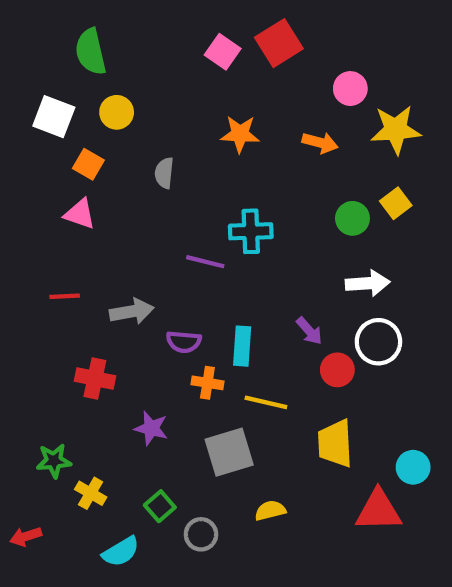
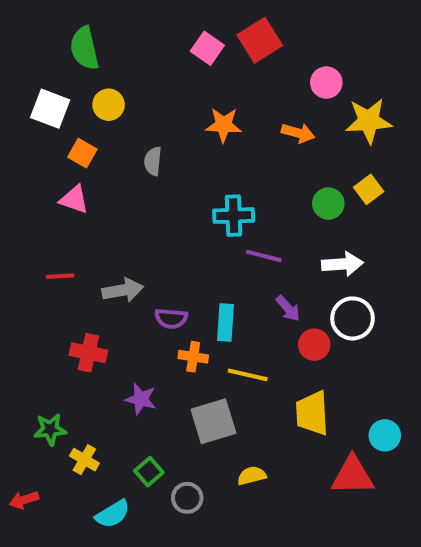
purple line: (205, 262) -> (264, 256), moved

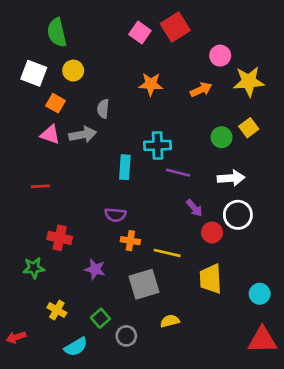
orange arrow: (298, 133) -> (201, 90), turned -40
gray arrow: (123, 290) -> (83, 135), moved
cyan rectangle: (226, 322) -> (125, 167), moved
green star: (50, 429) -> (34, 268), moved
red triangle: (353, 476) -> (262, 340), moved

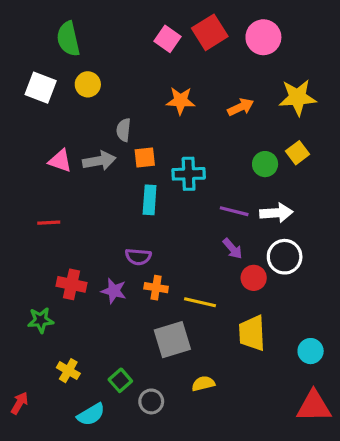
pink circle: (220, 56) -> (263, 37), moved, size x1.4
orange square: (56, 103) -> (145, 158), moved, turned -36
purple line: (178, 173) -> (234, 211), moved
purple star: (95, 269) -> (114, 291), moved
red arrow: (16, 337) -> (19, 403), turned 138

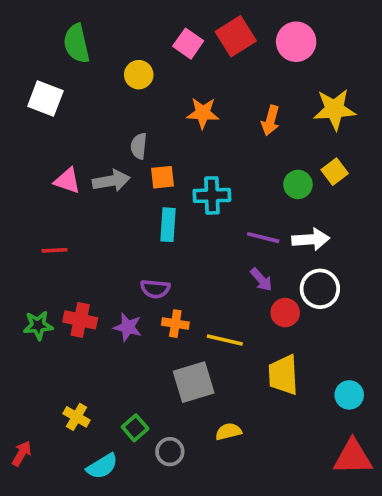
yellow circle: (88, 84) -> (139, 75), moved
orange arrow: (241, 107) -> (270, 120), turned 130
green star: (41, 320) -> (38, 325), moved

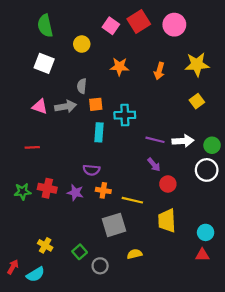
white square: (45, 98) -> (44, 63), moved
green circle: (298, 184) -> (212, 145), moved
white circle: (320, 289) -> (207, 170), moved
red triangle: (353, 457) -> (202, 255), moved, size x0.6
cyan semicircle: (102, 466) -> (35, 274), moved

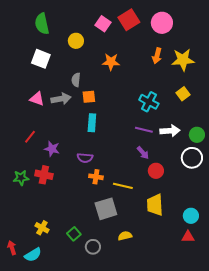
orange arrow: (159, 71) -> (157, 56), moved
cyan cross: (125, 115) -> (149, 102), moved, turned 30
red line: (32, 147) -> (30, 137), turned -48
purple star: (75, 193) -> (52, 149), moved
red arrow: (13, 267) -> (12, 248), turned -48

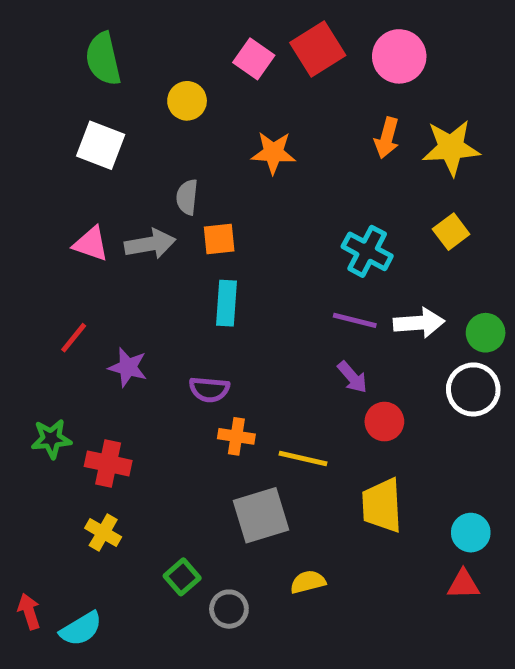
red cross: (44, 175) -> (108, 463), moved
yellow cross: (42, 228) -> (103, 533), moved

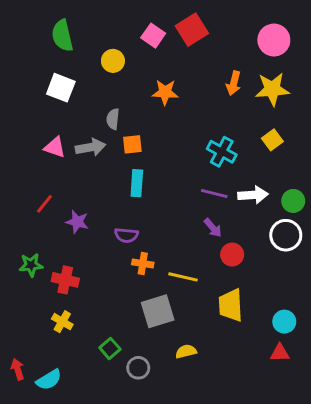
pink circle: (399, 56) -> (274, 40), moved

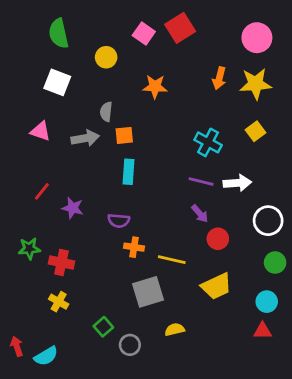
pink triangle: (55, 147) -> (40, 131), moved
green circle: (293, 201) -> (275, 262), moved
yellow trapezoid: (231, 305) -> (216, 286), turned -112

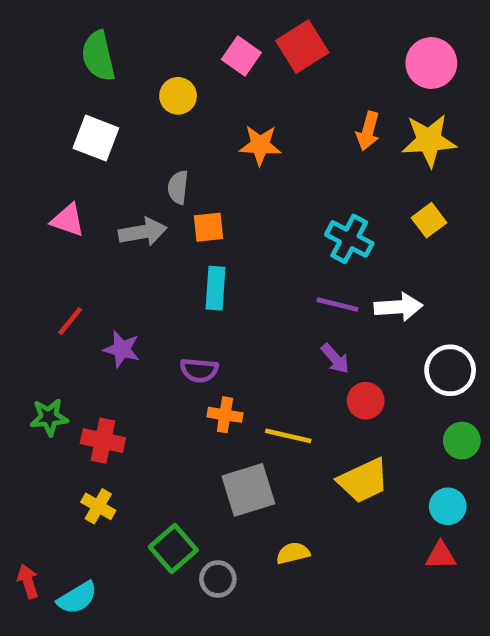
green square: (103, 327) -> (173, 549), size x1.4

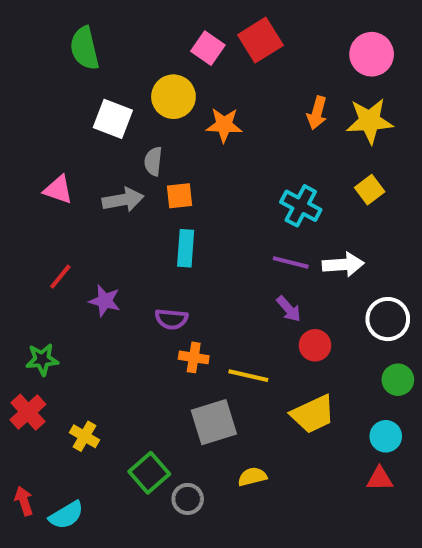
yellow circle: (178, 96) -> (173, 97), moved, size x1.4
white square: (96, 138) -> (113, 119), moved
red cross: (103, 441) -> (28, 412), moved, turned 36

